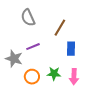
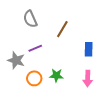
blue rectangle: (71, 49) -> (89, 49), moved
pink arrow: (74, 77) -> (88, 78), moved

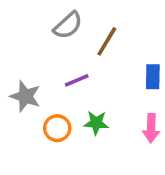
gray semicircle: (30, 19) -> (68, 25), moved, turned -108
purple line: (35, 48) -> (77, 80), moved

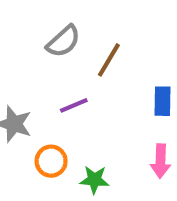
green star: (96, 123) -> (94, 180), moved

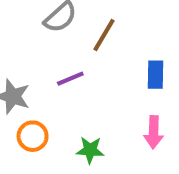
orange circle: (51, 161) -> (33, 136), moved

